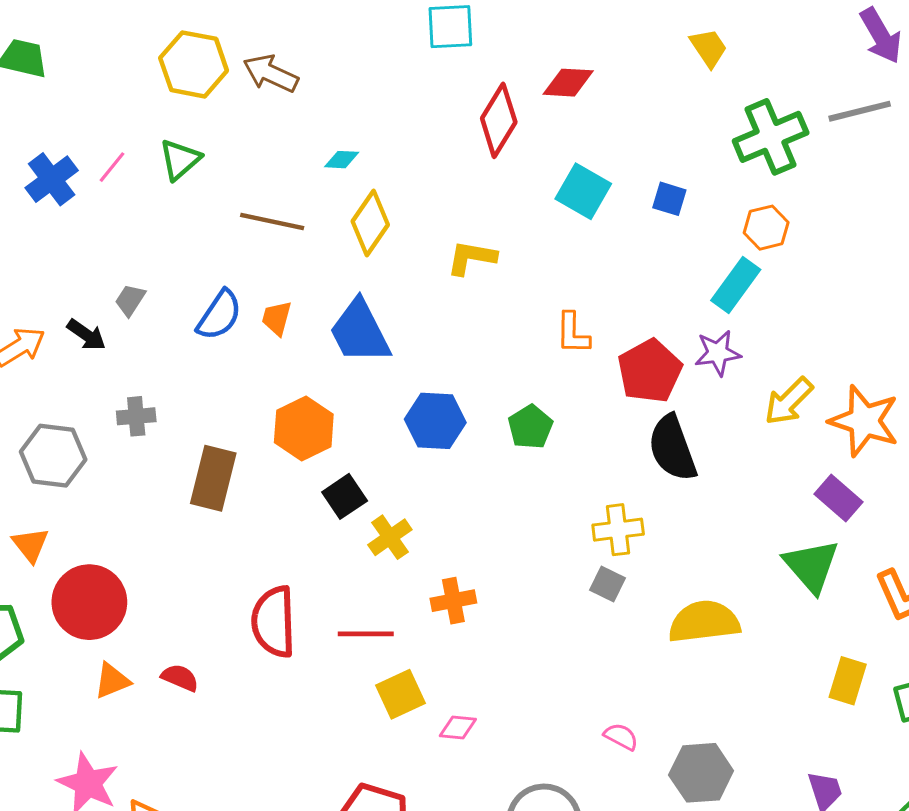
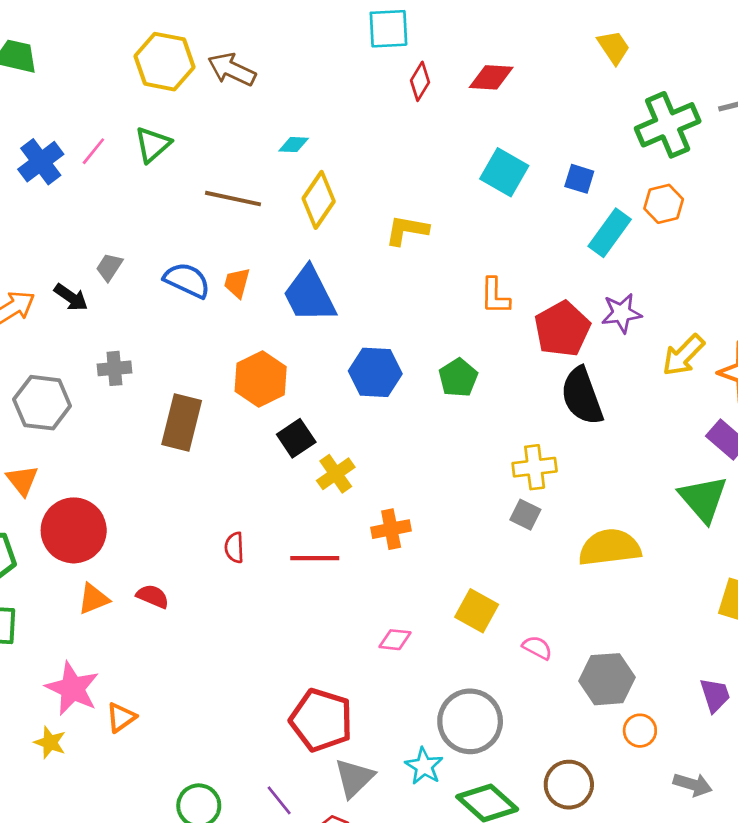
red diamond: (499, 120) -> (420, 81), moved, size x0.6
cyan rectangle: (736, 285) -> (610, 233), moved
blue semicircle: (219, 315) -> (187, 280), turned -99
red semicircle: (274, 622) -> (234, 548), size x0.5
yellow square: (400, 694) -> (477, 611), moved, turned -36

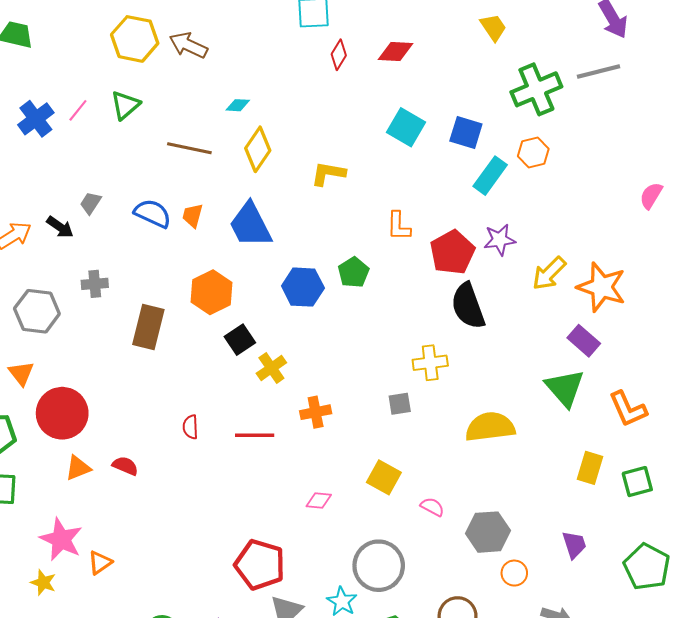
blue square: (579, 179) -> (466, 132), size x1.4
green pentagon: (458, 378) -> (353, 272), moved
gray square: (525, 515) -> (400, 404), moved, turned -35

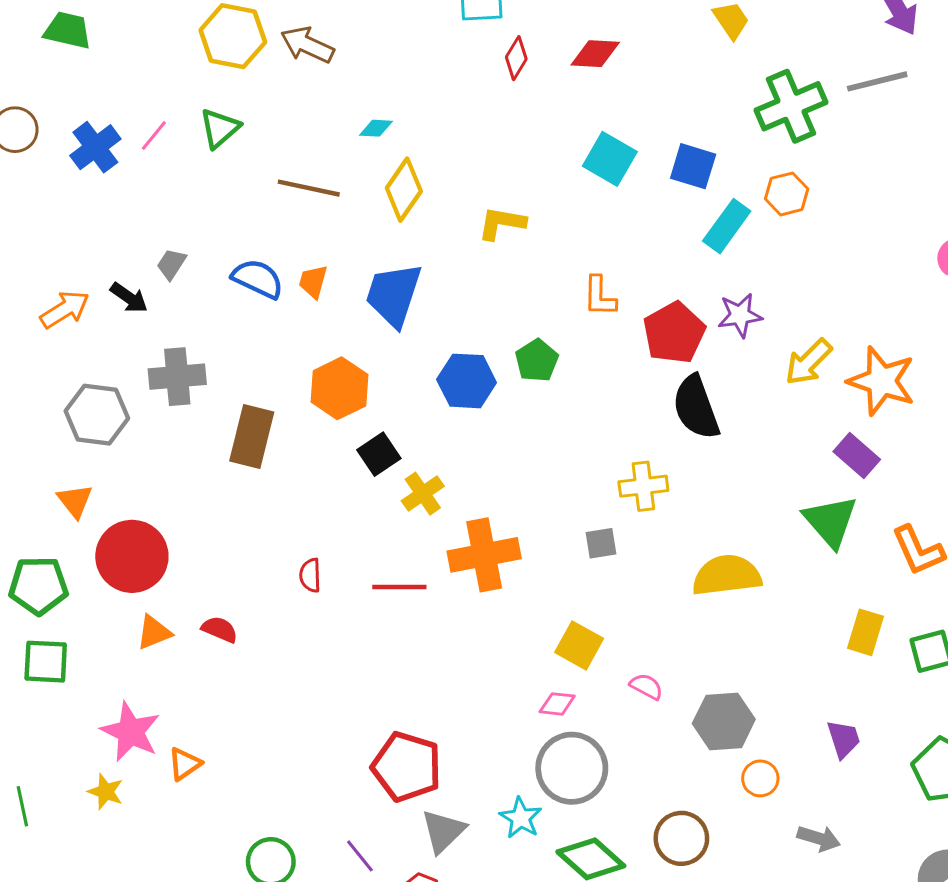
blue trapezoid: (250, 225) -> (394, 295), turned 45
gray cross: (95, 284) -> (177, 377), size x1.5
orange cross: (316, 412) -> (484, 555), size x1.6
pink diamond: (319, 500) -> (557, 704), moved

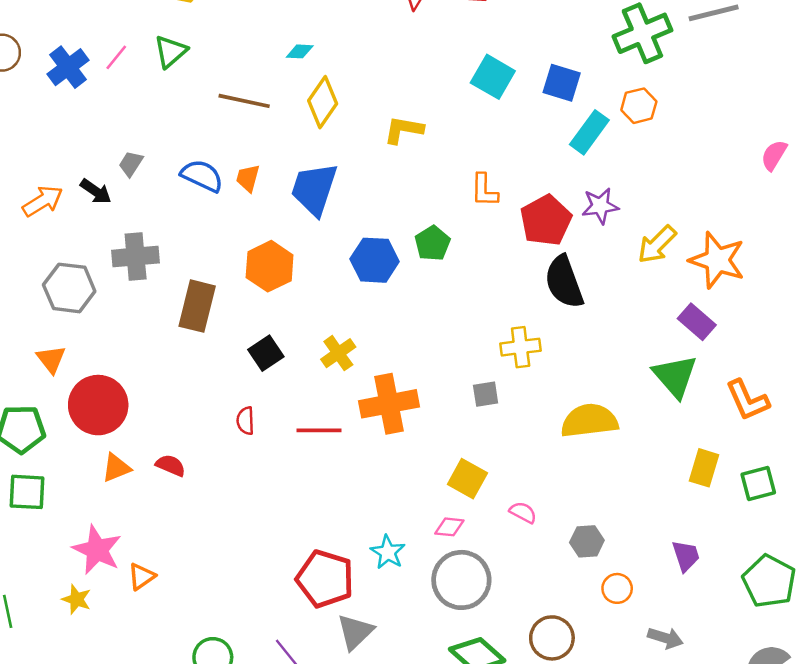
black square: (379, 454) -> (266, 353), moved
gray hexagon: (724, 721) -> (587, 541), size x0.7
cyan star: (521, 818) -> (388, 552), moved

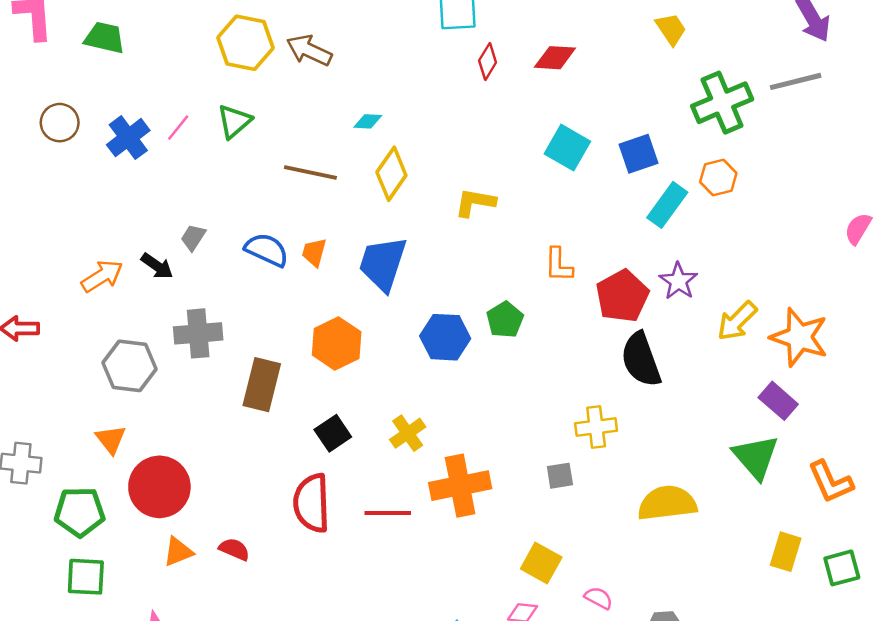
blue square: (562, 83) -> (638, 154), turned -36
purple star: (600, 206) -> (678, 281), turned -30
red semicircle: (245, 421) -> (312, 503), size x2.0

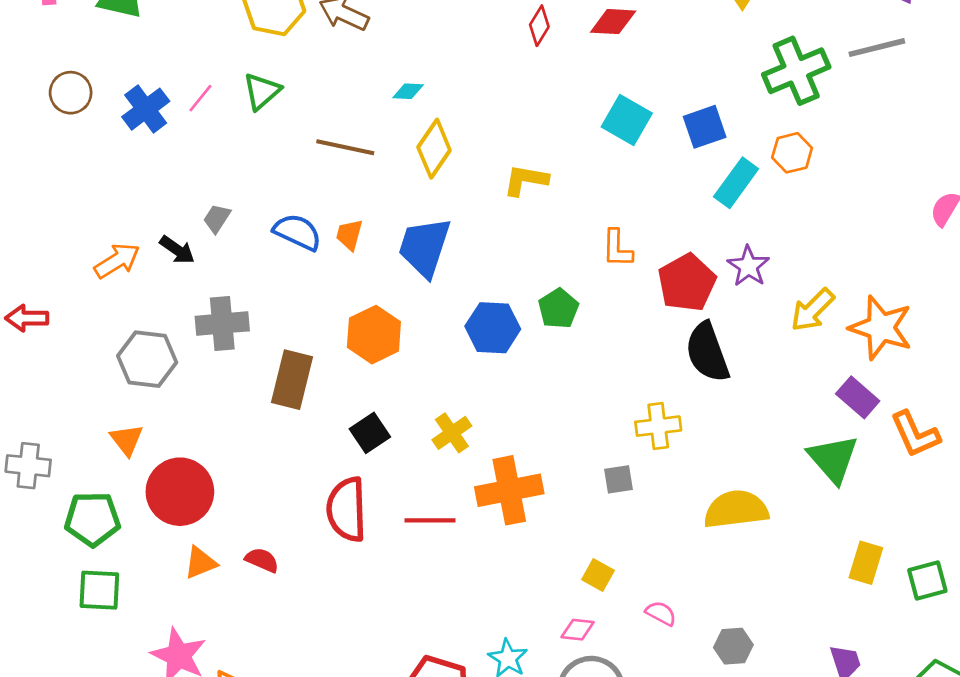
orange L-shape: (831, 482) -> (915, 434), moved
yellow square: (541, 563) -> (598, 575), size x0.7

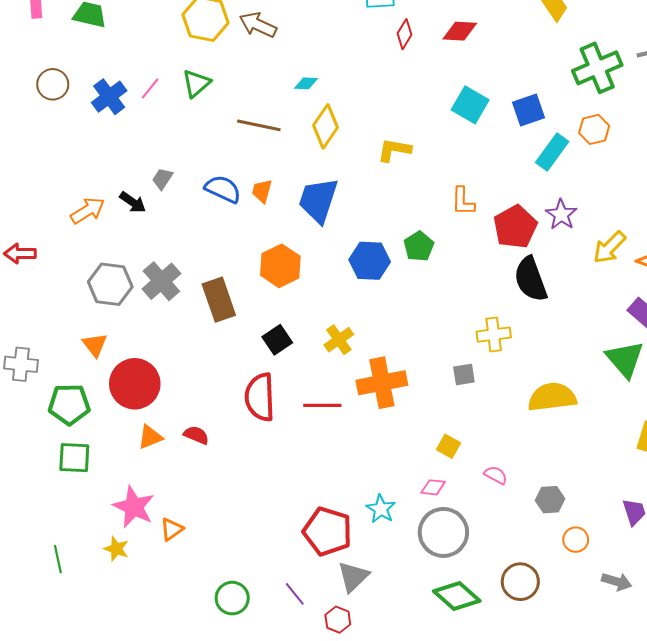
gray cross: (222, 324) -> (161, 281), moved, turned -36
brown rectangle: (292, 380) -> (219, 300), turned -33

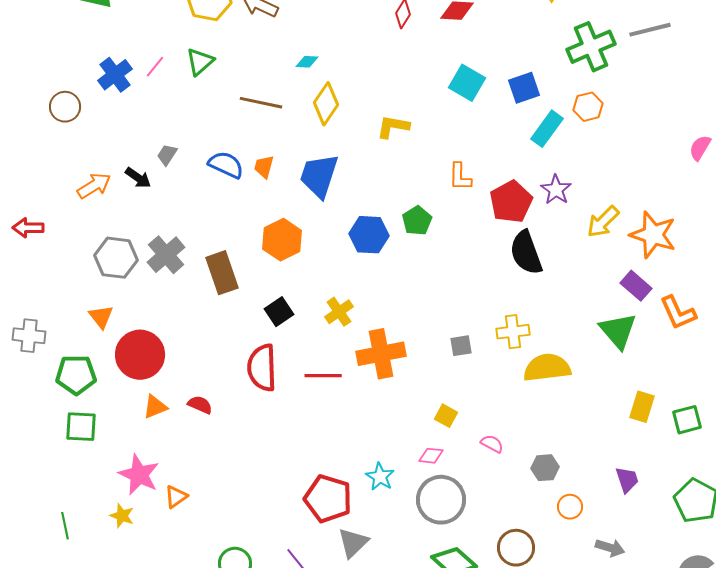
brown circle: (53, 84) -> (65, 107), moved
yellow cross: (494, 335) -> (513, 332), moved

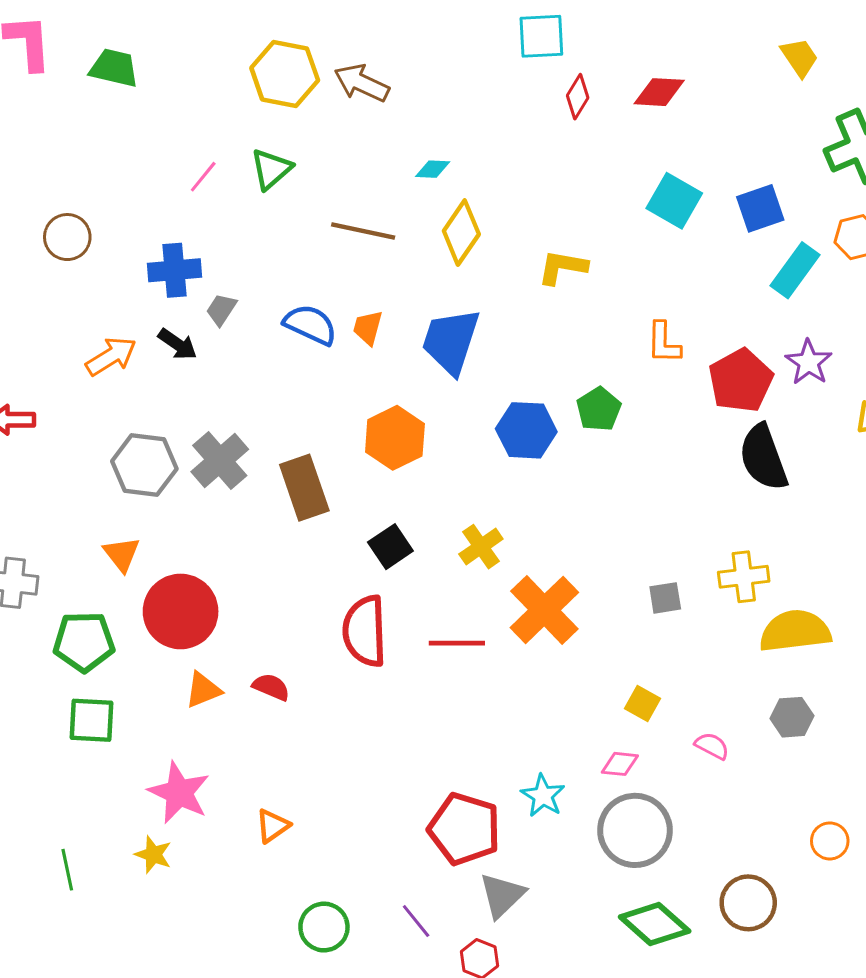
blue cross: (115, 75) -> (174, 270), moved, turned 32
orange cross: (381, 354) -> (544, 610), turned -33
gray hexagon: (545, 468) -> (792, 717), moved
orange triangle: (176, 497) -> (273, 826), moved

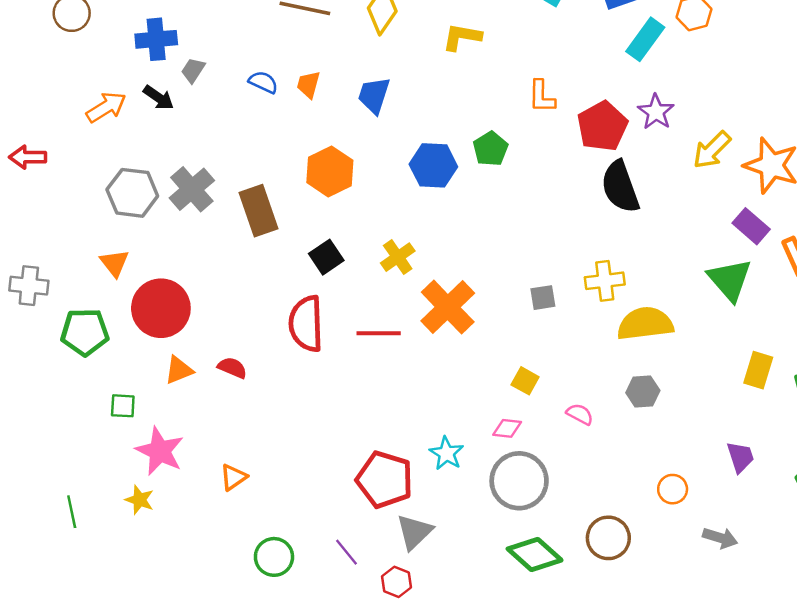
blue semicircle: (310, 325) -> (263, 82), size x0.7
blue trapezoid: (451, 341) -> (374, 95), size x0.7
green square: (91, 720) -> (123, 406), moved, size x0.7

